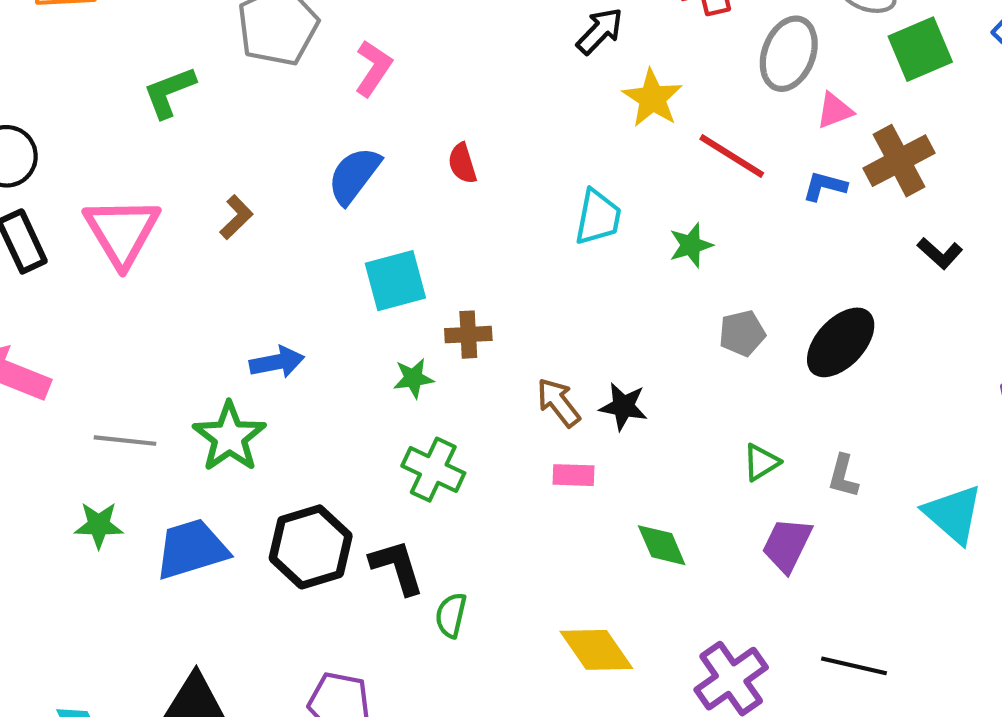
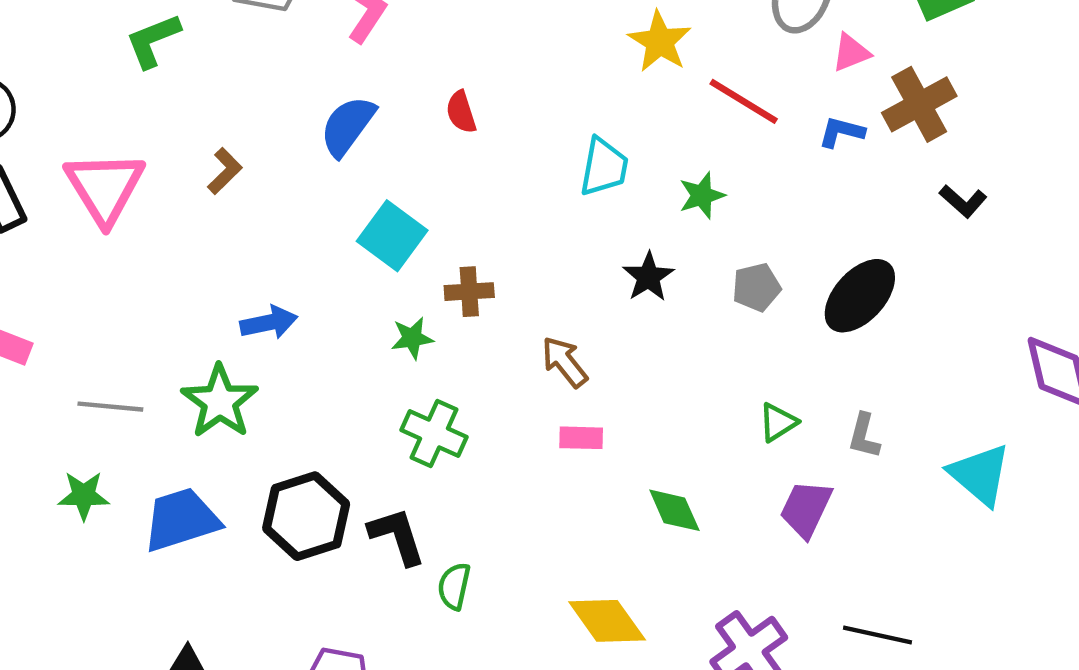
cyan square: (395, 281) -> (392, 236), turned -38
black star: (623, 406) -> (648, 277), moved, turned 30

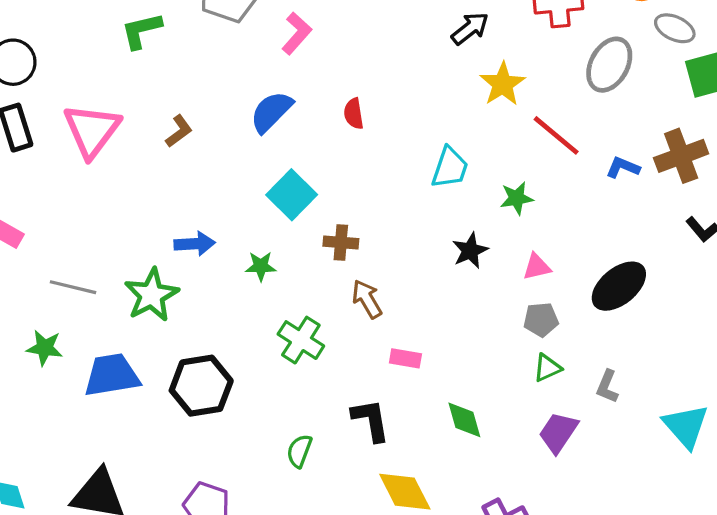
pink triangle: (851, 53) -> (537, 267), moved
gray pentagon: (756, 287) -> (541, 320), moved
green star: (412, 338) -> (261, 266), moved
brown arrow: (565, 362) -> (367, 299), moved
black L-shape: (397, 536) -> (371, 420), moved

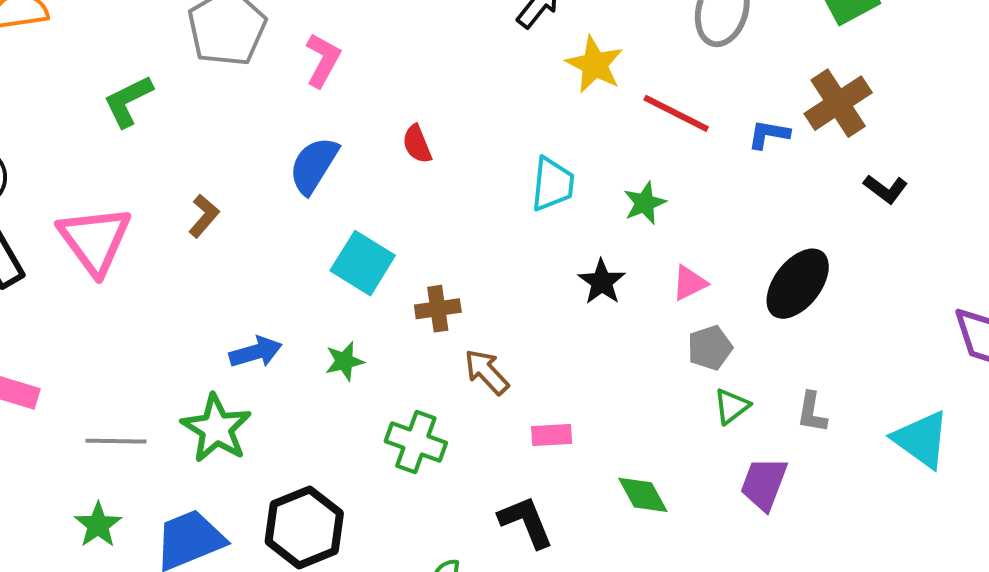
green star: (45, 348) -> (98, 525), turned -30

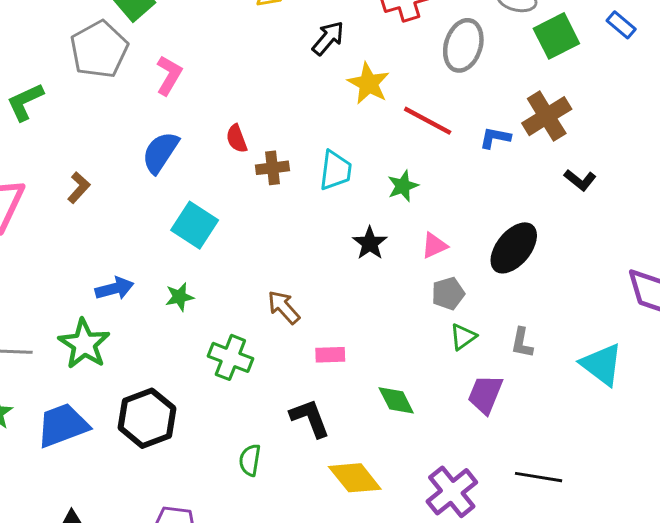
brown cross: (438, 309) -> (272, 168), moved

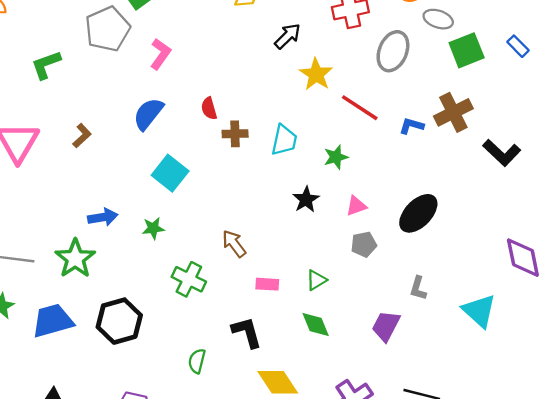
black L-shape: (580, 180) -> (502, 153), moved, size x1.5
green triangle: (463, 337) -> (316, 280), moved

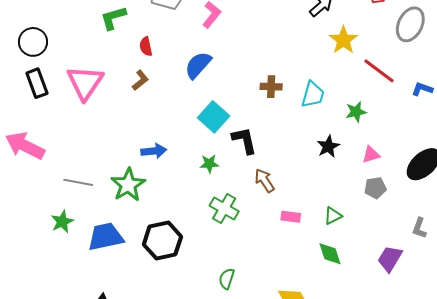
red semicircle: (209, 108) -> (146, 46), moved
green star: (153, 228) -> (209, 164), moved
black L-shape: (247, 332) -> (244, 140), moved

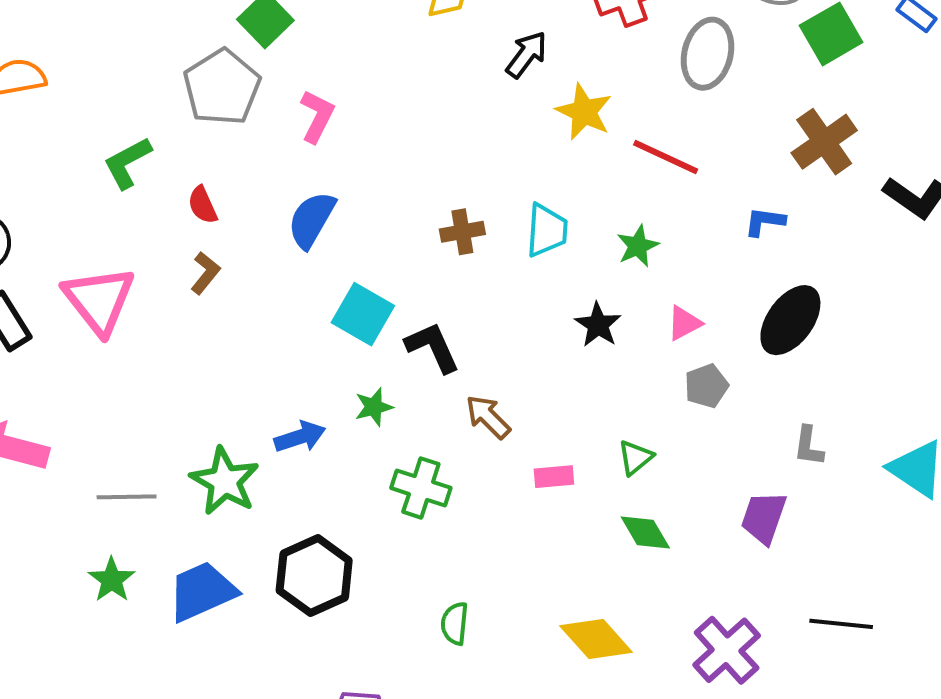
blue L-shape: (422, 89) -> (765, 222), moved
blue arrow: (154, 151) -> (300, 437), moved

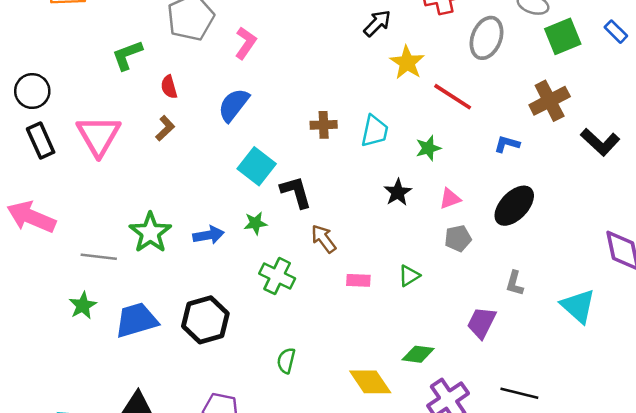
green star: (225, 481) -> (150, 233), moved
green diamond: (645, 532) -> (418, 354), moved, turned -60

